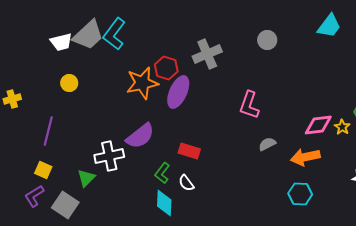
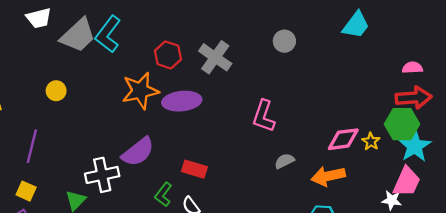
white trapezoid: (61, 42) -> (39, 18), moved
gray cross: (207, 54) -> (215, 57), turned -32
red hexagon: (166, 68) -> (168, 55), moved
purple ellipse: (178, 92) -> (182, 101), turned 60

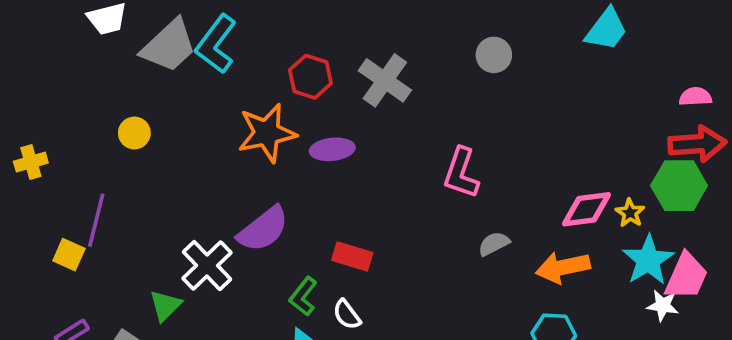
purple ellipse: (182, 101) -> (332, 149), size x0.7
cyan star: (415, 146) -> (648, 260), moved
white cross: (102, 175) -> (207, 266), turned -32
yellow square: (26, 191) -> (69, 255), moved

